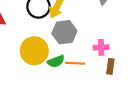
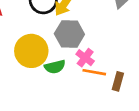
pink cross: (101, 47) -> (85, 58), moved, turned 32
orange line: (75, 63) -> (94, 72), moved

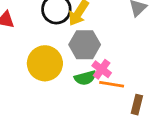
green semicircle: (55, 67) -> (85, 78), moved
brown rectangle: (118, 81) -> (137, 105), moved

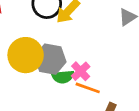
gray hexagon: (85, 45) -> (50, 59), moved

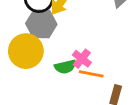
gray hexagon: (50, 59) -> (41, 24), moved

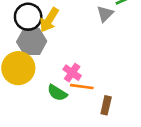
green semicircle: (65, 67) -> (57, 93), moved, turned 48

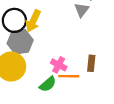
green semicircle: (57, 93) -> (48, 84), turned -66
brown rectangle: (106, 105) -> (91, 63), moved

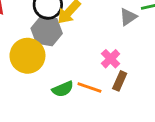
pink cross: (59, 65) -> (111, 59), moved

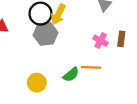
yellow circle: (27, 56) -> (37, 83), moved, size x0.7
brown rectangle: (120, 81) -> (121, 39), moved

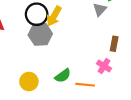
pink cross: (101, 41) -> (104, 66), moved
orange line: (91, 67) -> (85, 85), moved

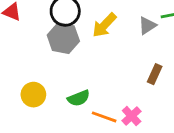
yellow arrow: (54, 16) -> (104, 25), moved
pink cross: (104, 66) -> (132, 116), moved

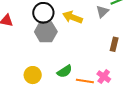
yellow arrow: (104, 25) -> (72, 17), turned 78

